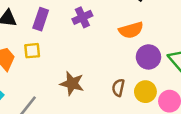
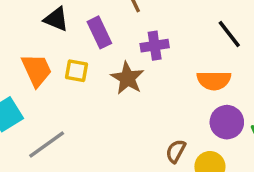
purple rectangle: (41, 19) -> (99, 32), turned -60
brown star: (72, 84) -> (127, 78), moved

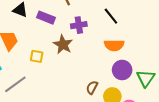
purple rectangle: (99, 32) -> (46, 18), turned -42
black line: (229, 34) -> (111, 16), moved
yellow square: (76, 71) -> (37, 56), moved

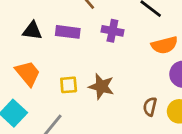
purple cross: (79, 25) -> (112, 31), turned 35
brown star: (63, 45) -> (101, 86), moved

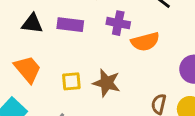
orange semicircle: (164, 45) -> (145, 42), moved

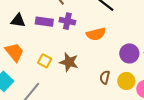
purple cross: (118, 23) -> (67, 21), moved
yellow square: (71, 81) -> (45, 61), turned 32

